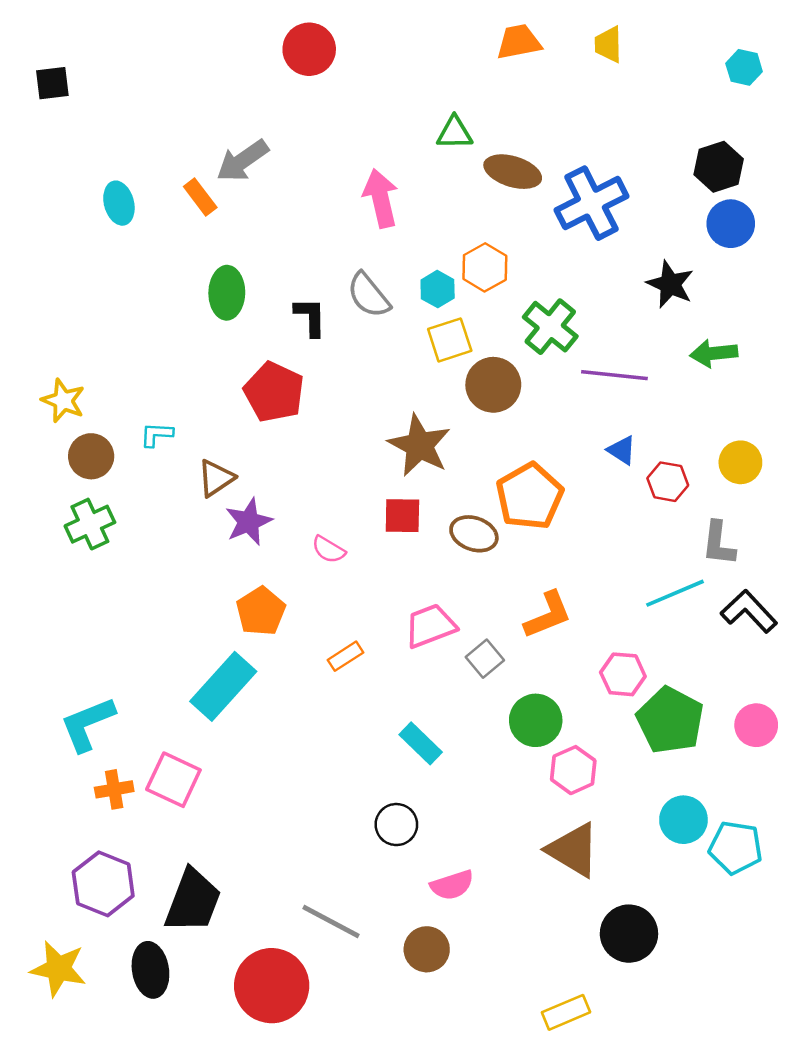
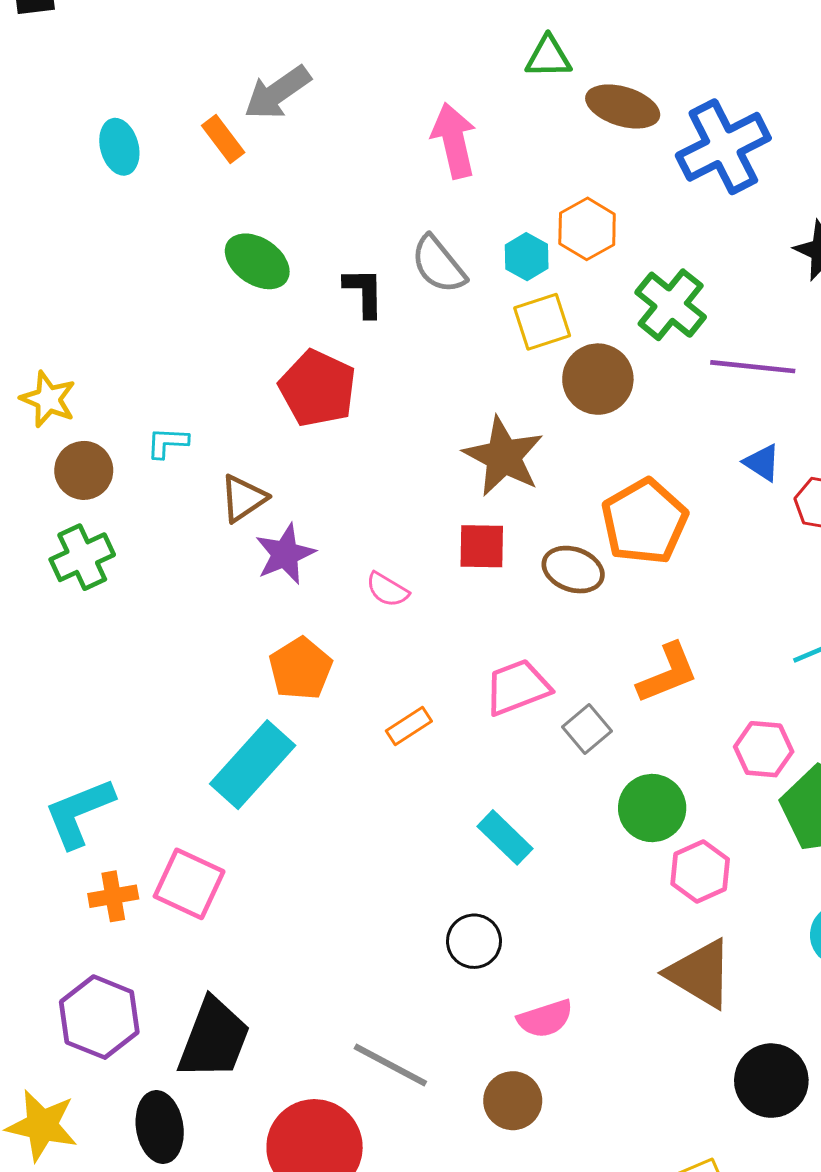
green ellipse: (227, 293) -> (257, 261), turned -57

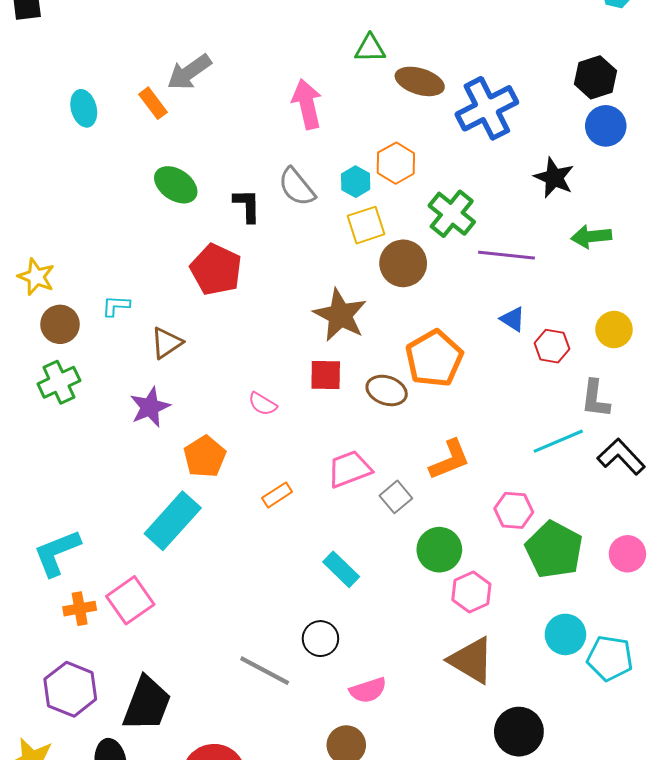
purple star: (285, 554) -> (150, 407), moved
pink square: (189, 884) -> (130, 600), turned 30
gray line: (390, 1065) -> (265, 671), moved

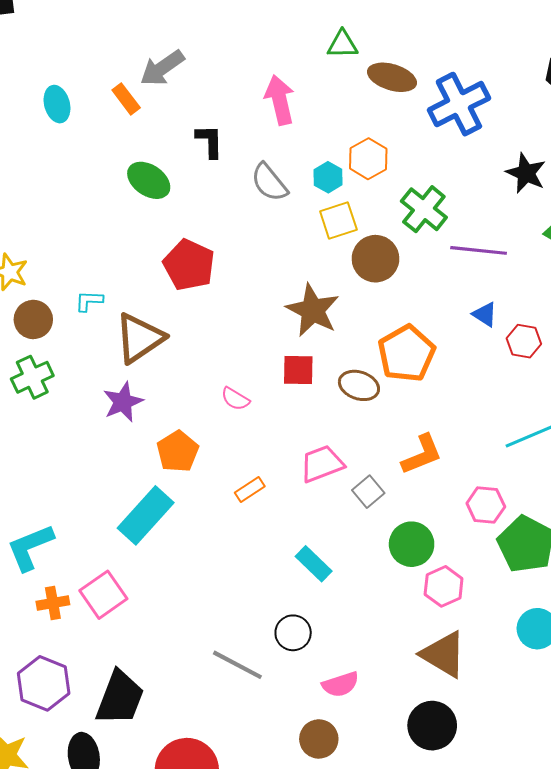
black L-shape: (247, 205) -> (210, 141), moved
brown triangle: (166, 343) -> (139, 338), size x1.6
black circle: (519, 732) -> (432, 726), moved

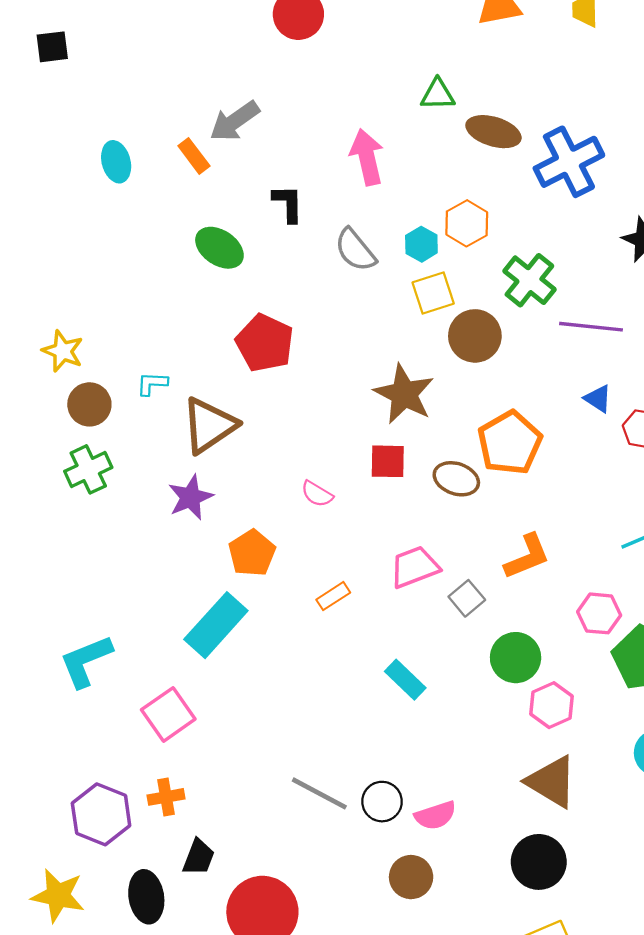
orange cross: (53, 603) -> (166, 797), moved
black circle: (293, 633) -> (382, 802), moved
black trapezoid: (120, 698) -> (199, 857), moved, size x0.6

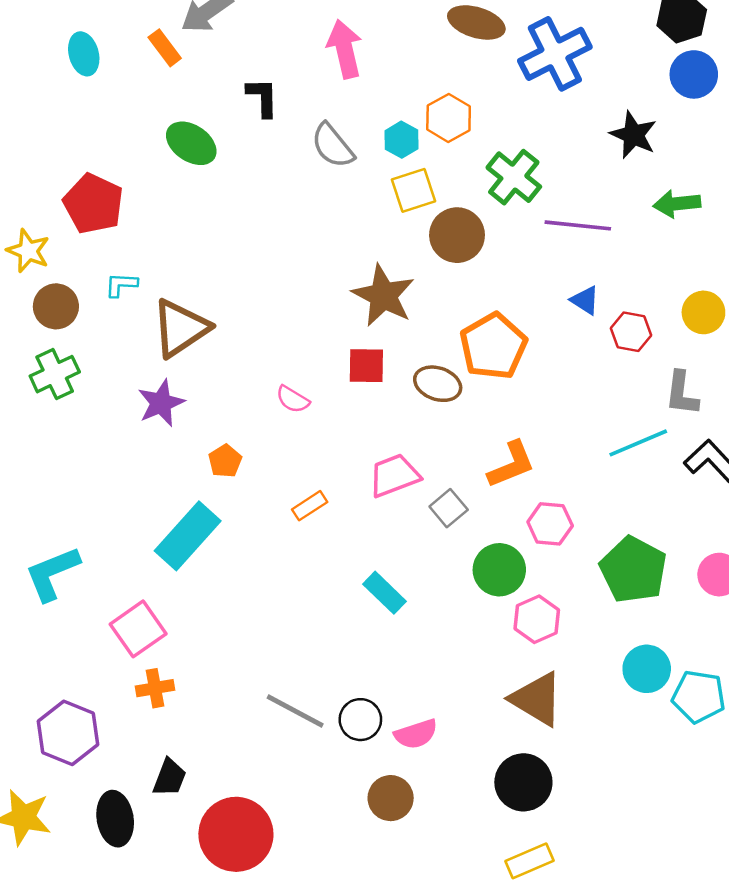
red pentagon: (265, 343) -> (93, 204), moved
orange pentagon: (252, 553) -> (225, 461), size x0.7
pink hexagon: (599, 613) -> (550, 524), moved
orange cross: (166, 797) -> (155, 688), moved

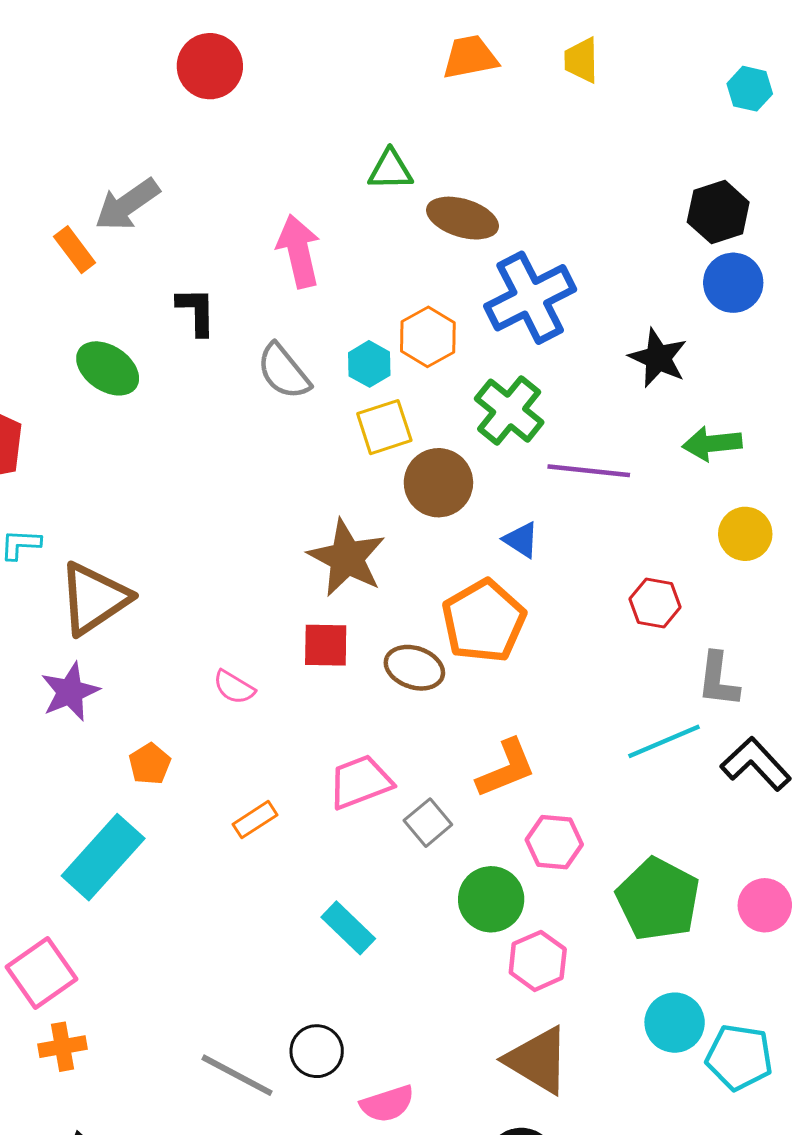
blue cross: (555, 54) -> (530, 298), moved
blue triangle: (585, 300) -> (521, 540), moved
yellow circle: (703, 312) -> (745, 534), moved
black circle: (360, 720) -> (317, 1051), moved

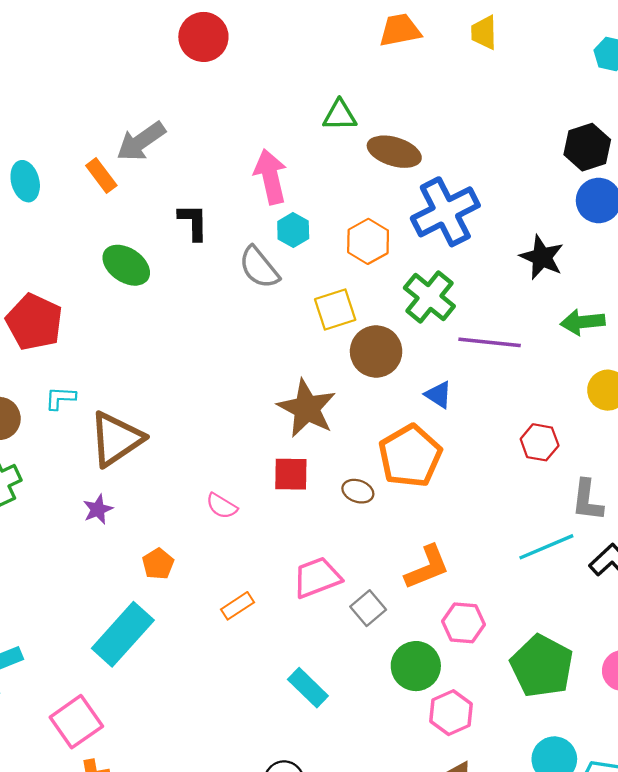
cyan hexagon: (369, 364) -> (293, 230), moved
brown ellipse: (414, 668) -> (358, 491), size x0.7
purple star: (70, 692) -> (98, 509), size x0.7

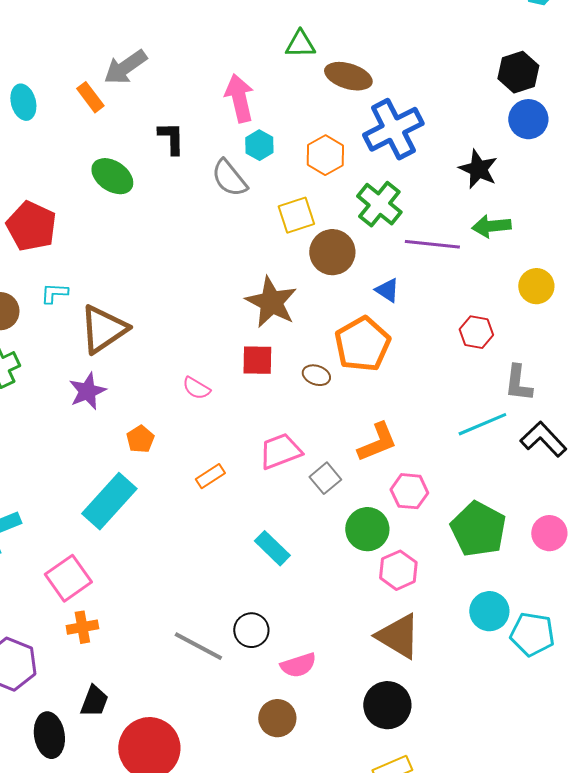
green arrow: (583, 322) -> (491, 226), moved
purple star: (98, 509) -> (87, 391), size x1.4

